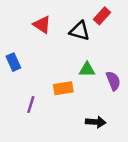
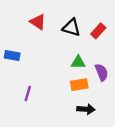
red rectangle: (102, 16) -> (98, 31), moved
blue rectangle: (13, 62) -> (12, 55), turned -56
orange rectangle: (63, 88) -> (79, 85), moved

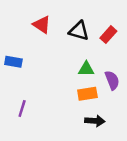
purple line: (28, 94) -> (22, 109), moved

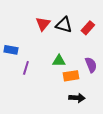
red triangle: (42, 25) -> (43, 24), moved, turned 35
green triangle: (86, 69) -> (59, 61), moved
purple line: (22, 109) -> (26, 68), moved

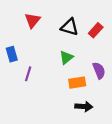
red triangle: (43, 24) -> (32, 20), moved
blue rectangle: (11, 50) -> (12, 54), turned 64
green triangle: (59, 61) -> (66, 57), moved, turned -40

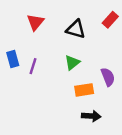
red rectangle: (96, 30) -> (110, 20), moved
purple line: (28, 74) -> (33, 66), moved

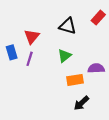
red triangle: (35, 22) -> (32, 37), moved
purple semicircle: (108, 77) -> (96, 68), turned -70
black arrow: (91, 116) -> (81, 103), turned 133

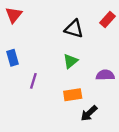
red triangle: (32, 37) -> (14, 15), moved
purple line: (30, 59) -> (33, 81), moved
orange rectangle: (75, 80) -> (73, 95), moved

